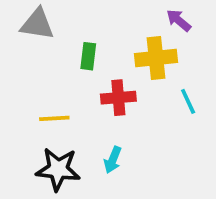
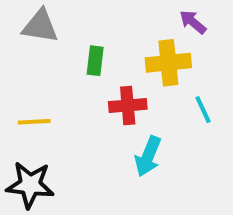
yellow line: (54, 118) -> (34, 122), moved
cyan arrow: (113, 160) -> (148, 156), moved, size x1.4
black star: (58, 169) -> (30, 185), moved

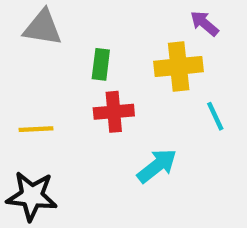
red cross: (128, 105) -> (114, 112), moved
cyan arrow: (148, 156) -> (157, 166), turned -150

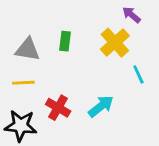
gray triangle: (43, 28) -> (28, 49), moved
yellow cross: (179, 67) -> (115, 43), turned -36
red cross: (114, 112) -> (58, 108), moved, turned 35

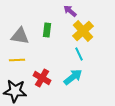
purple arrow: (131, 15) -> (70, 11), moved
cyan line: (138, 74) -> (79, 54), moved

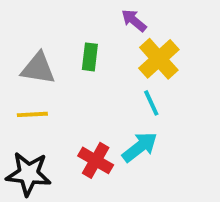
red cross: (42, 78) -> (96, 160), moved

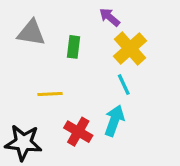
gray triangle: (38, 68) -> (31, 33), moved
yellow line: (32, 114) -> (50, 94), moved
cyan arrow: (140, 147) -> (114, 121), turned -32

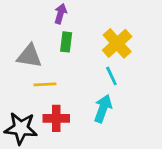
purple arrow: (110, 17) -> (60, 14), moved, turned 66
gray triangle: (31, 33) -> (29, 56), moved
red cross: (78, 132) -> (56, 118), moved, turned -30

